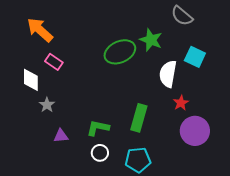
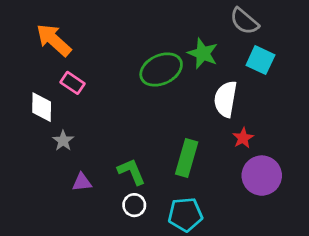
cyan square: (195, 57) -> (260, 60), moved
green L-shape: (98, 128) -> (132, 172), turned 55

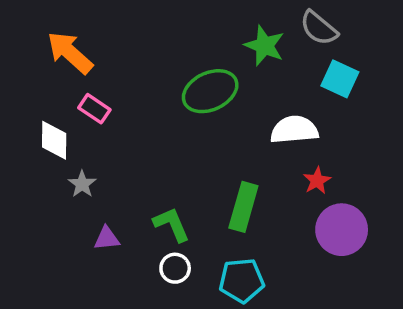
green star: (203, 53) -> (264, 46), moved
white semicircle: (226, 99) -> (294, 130), turned 75

